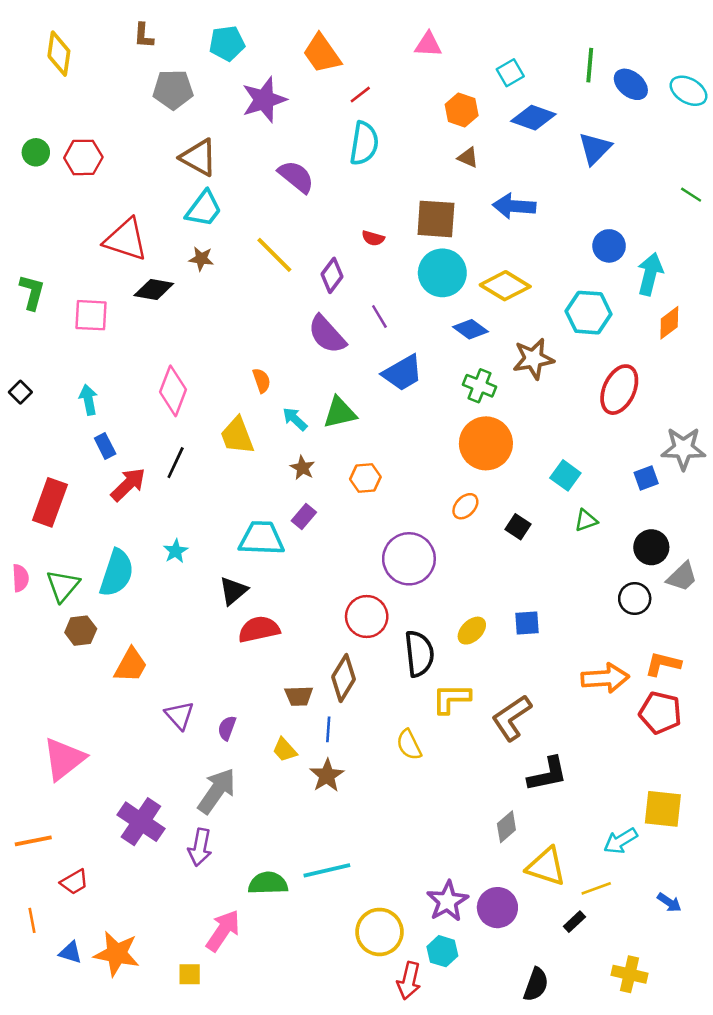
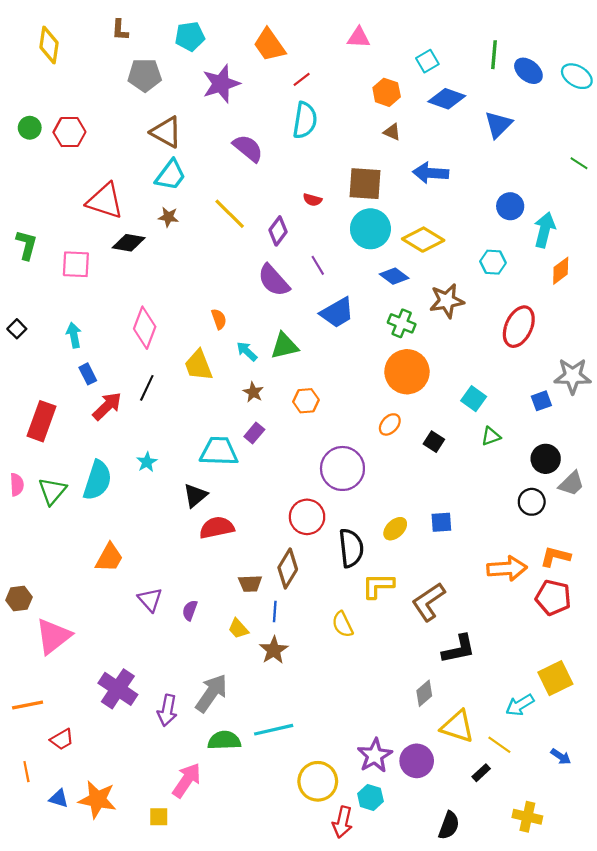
cyan hexagon: (589, 313) -> (493, 262), size x0.7
brown hexagon: (81, 631) -> (19, 599), moved
gray arrow: (217, 791) -> (211, 693), moved
yellow square: (663, 809) -> (555, 678), turned -32
yellow line: (596, 888) -> (499, 745), turned 55

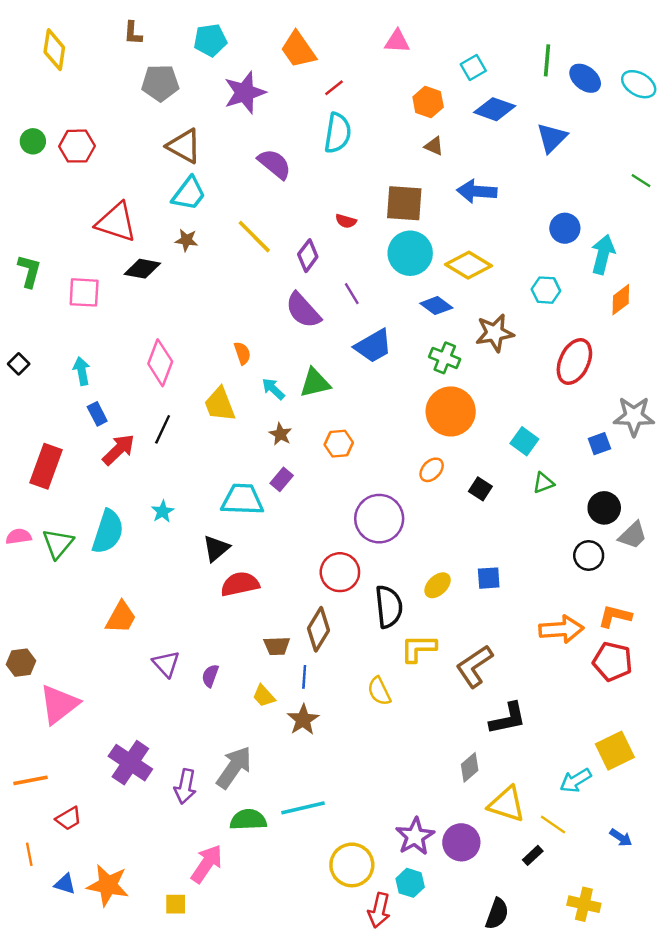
pink semicircle: (17, 485) -> (19, 536), turned -95

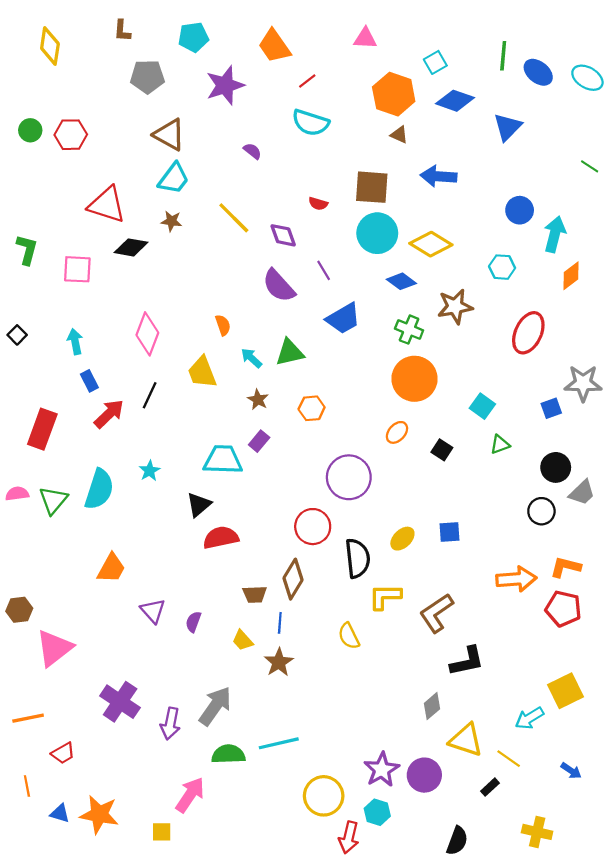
orange hexagon: (428, 102) -> (394, 94), size x1.5
cyan semicircle: (338, 133) -> (310, 123), turned 99
purple semicircle: (274, 164) -> (252, 151), size x0.6
purple diamond: (308, 256) -> (283, 235), turned -56

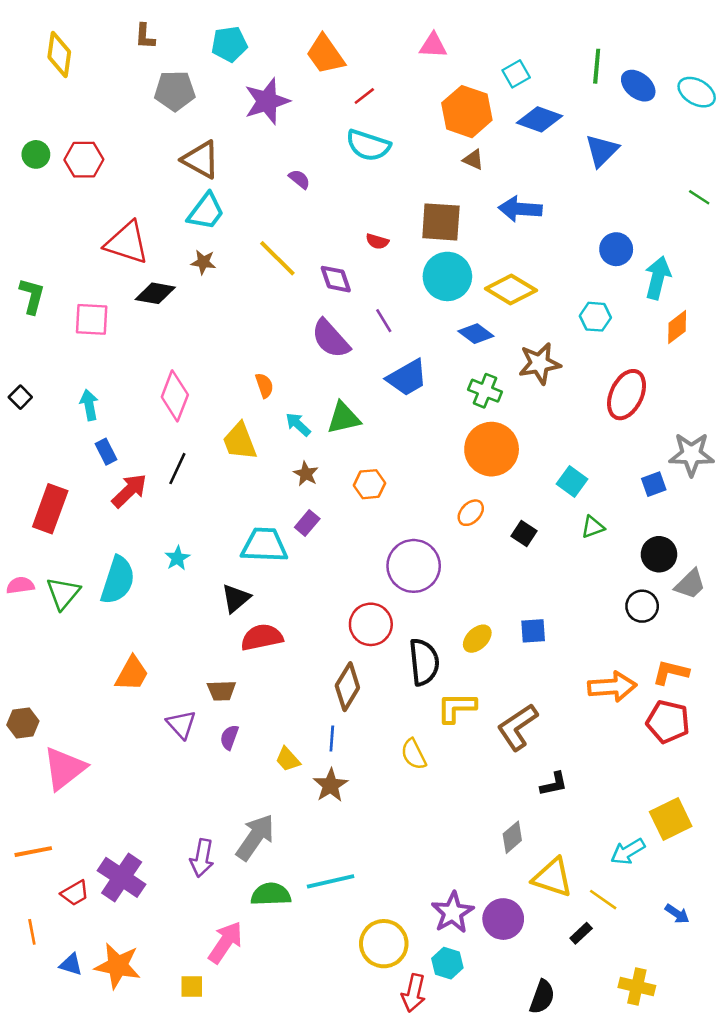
brown trapezoid: (255, 594) -> (222, 691), moved
black L-shape: (467, 661) -> (554, 784), size x0.7
purple cross: (120, 702) -> (122, 877), moved

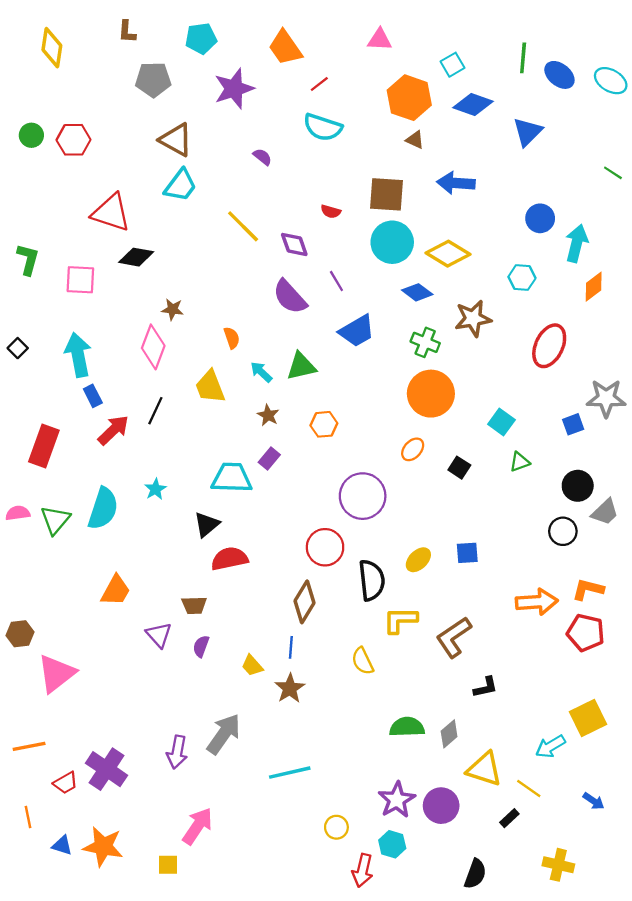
brown star: (203, 262) -> (173, 309), moved
cyan arrow: (89, 405) -> (78, 355), size x1.6
green semicircle: (271, 894) -> (407, 727), moved
yellow circle: (384, 944) -> (336, 827), size x0.6

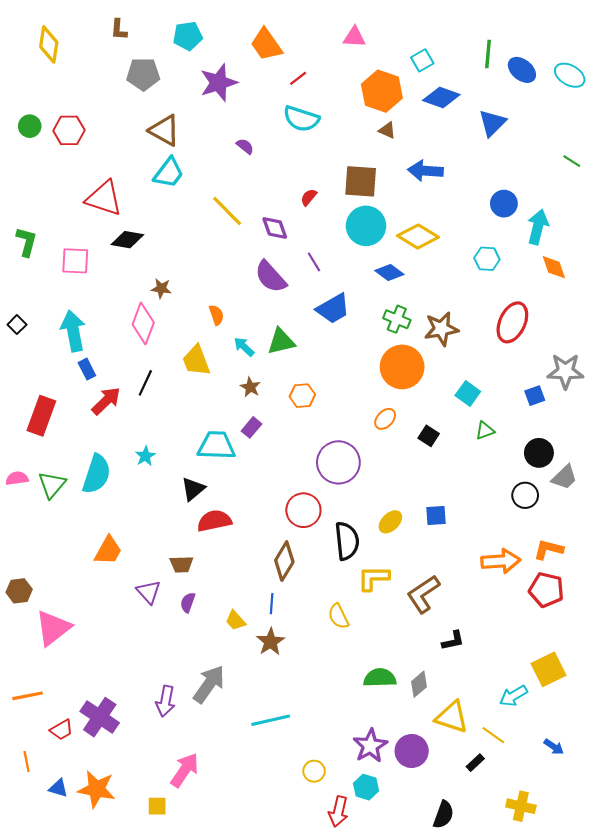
red semicircle: (331, 211) -> (309, 197), turned 114
orange diamond: (594, 287) -> (554, 267), turned -72
brown star: (473, 318) -> (441, 329), moved

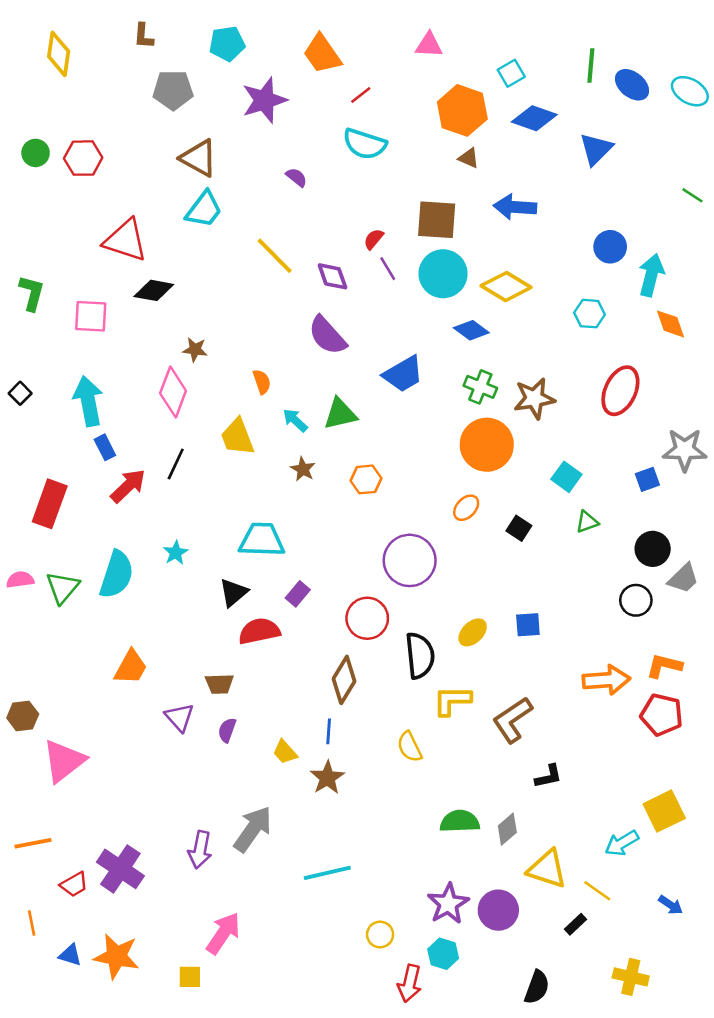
purple line: (314, 262) -> (388, 269), moved
purple rectangle: (251, 427) -> (298, 594), moved

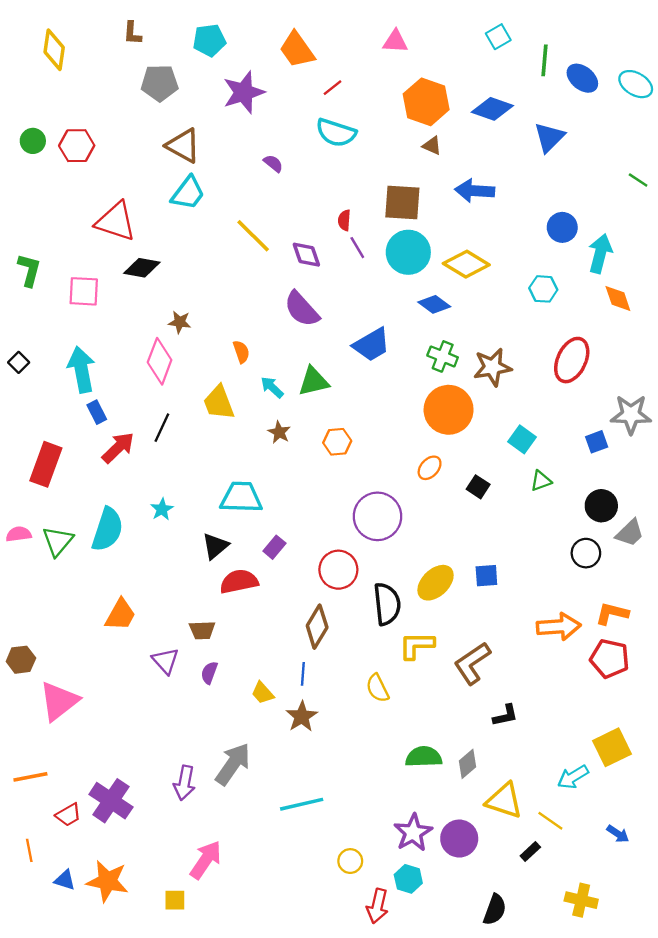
cyan square: (511, 73) -> (498, 37), moved
red semicircle: (374, 239) -> (344, 220), turned -36
yellow ellipse: (473, 632) -> (436, 583), size x1.4

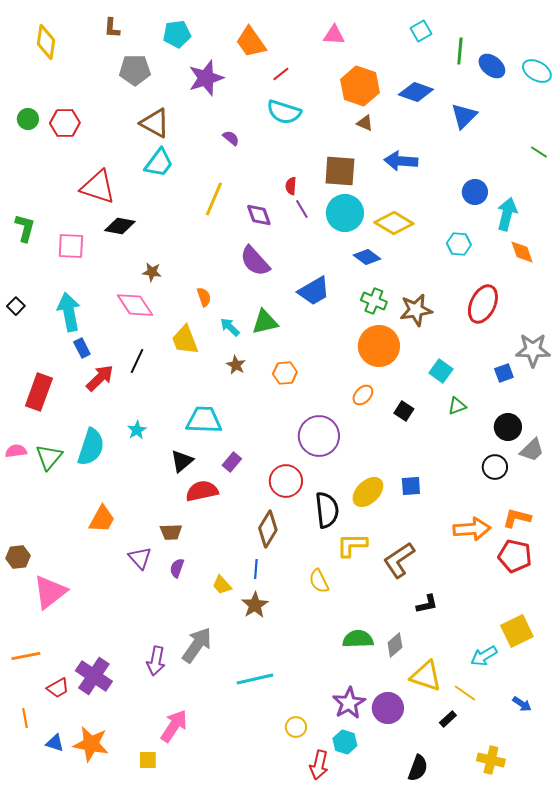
yellow line: (253, 236) -> (214, 199), turned 68
pink diamond: (160, 361) -> (135, 305), turned -54

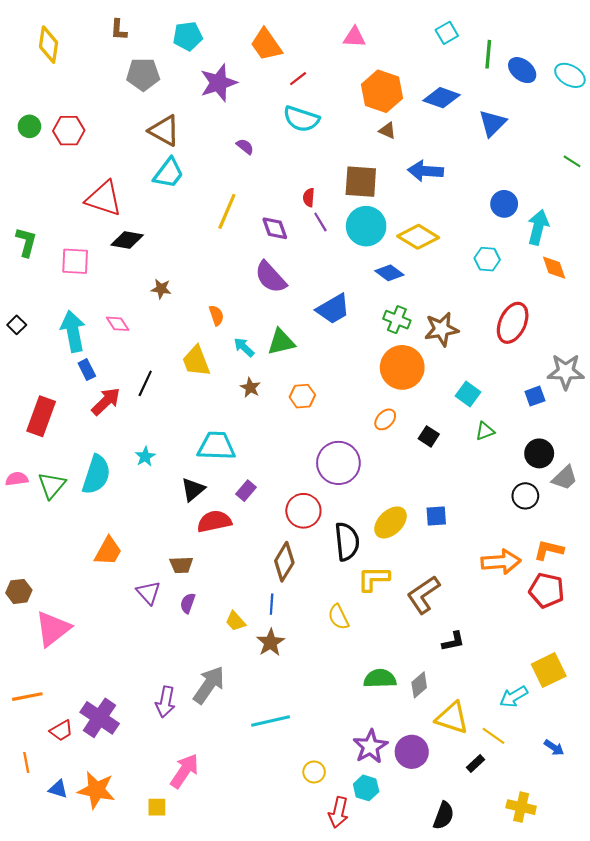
pink diamond: (135, 305) -> (118, 324), moved, size x0.6

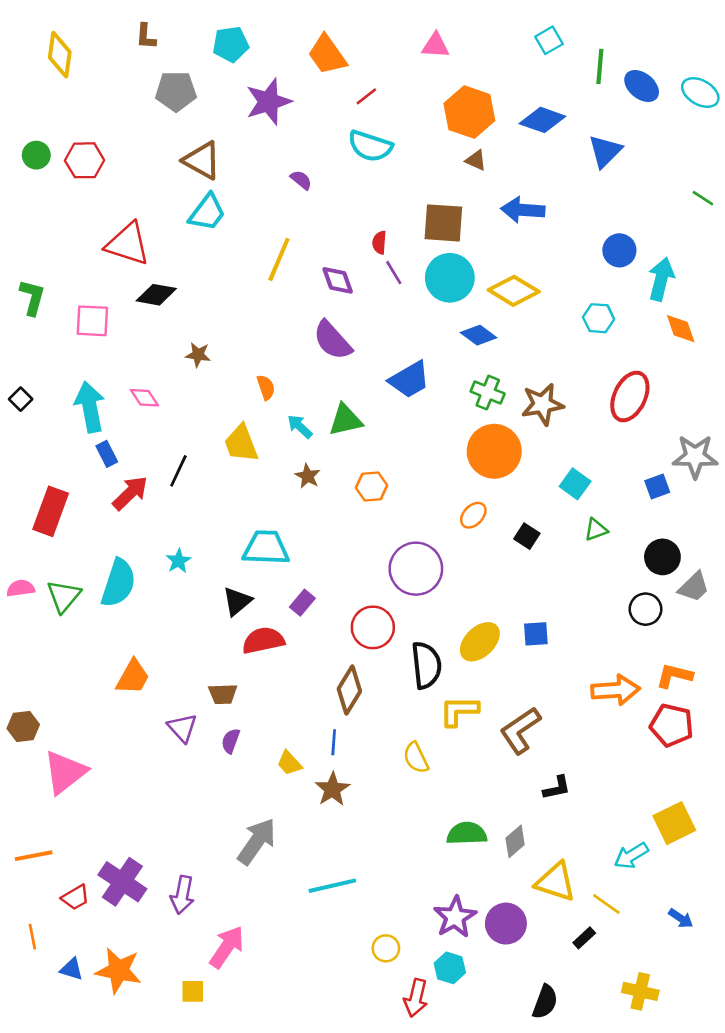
purple arrow: (165, 702) -> (182, 895), moved

